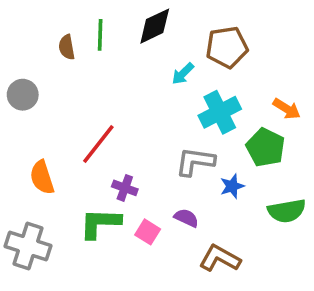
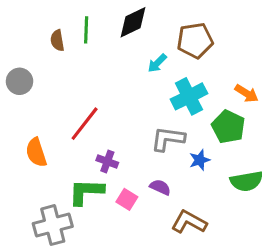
gray cross: (28, 246) -> (53, 225), moved, turned -33

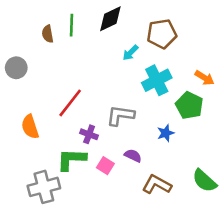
gray L-shape: (168, 139) -> (120, 115), moved
green semicircle: (246, 181) -> (204, 181), moved, turned 52

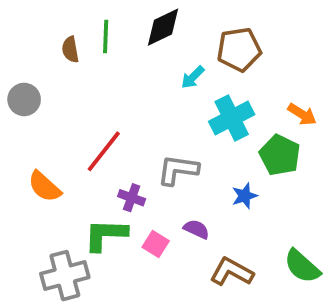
orange semicircle: (30, 127) -> (44, 187), turned -30

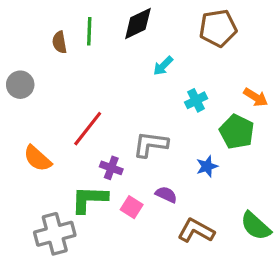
brown pentagon: (239, 49) -> (218, 28), moved
cyan cross: (232, 118) -> (196, 100), size x0.6

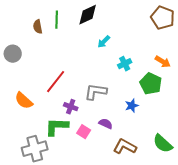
brown pentagon: (218, 28) -> (163, 18), moved, turned 30

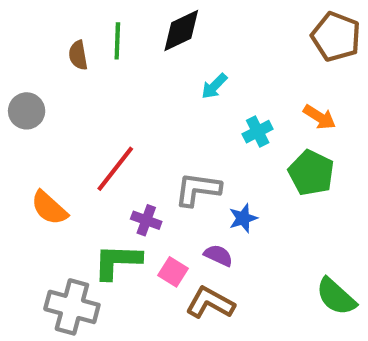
orange arrow: (163, 62) -> (320, 117), moved
blue star: (132, 106) -> (243, 218), moved
brown L-shape: (125, 147) -> (210, 303), moved
gray cross: (35, 149) -> (72, 307), turned 30

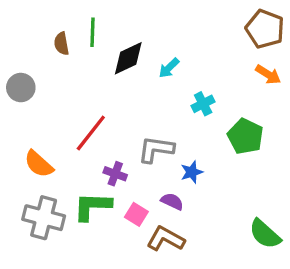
black diamond: (181, 30) -> (128, 58), moved
orange arrow: (320, 117) -> (268, 74), moved
gray cross: (72, 307) -> (44, 218), moved

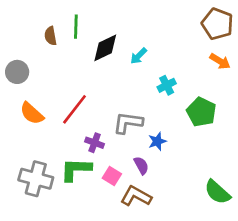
orange semicircle: (39, 164) -> (32, 113), moved
purple semicircle: (172, 201) -> (141, 165), turned 36

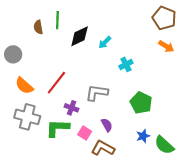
green pentagon: (201, 112) -> (141, 103), moved
blue star: (157, 141) -> (143, 136), moved
gray cross: (36, 179) -> (27, 117), moved

